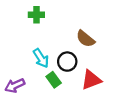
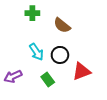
brown semicircle: (85, 39) -> (62, 25), moved
green rectangle: (54, 80) -> (48, 79), moved

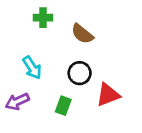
cyan arrow: (36, 52) -> (32, 68), moved
green rectangle: (48, 79) -> (63, 106), turned 56

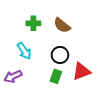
green cross: (43, 18) -> (33, 23), moved
green rectangle: (63, 106) -> (56, 76), moved

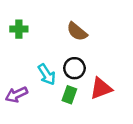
green cross: (33, 23) -> (19, 29), moved
cyan arrow: (24, 51) -> (47, 74), moved

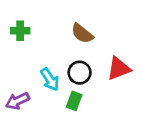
red triangle: (101, 88) -> (119, 69), moved

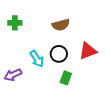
brown semicircle: (82, 33) -> (61, 25), turned -54
green rectangle: (74, 101) -> (66, 78), moved

